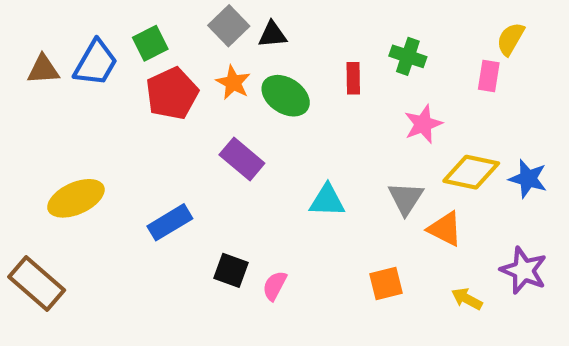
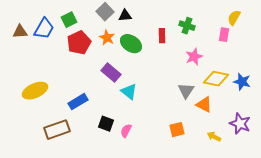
cyan triangle: (327, 201) -> (129, 92), moved, turned 36
brown rectangle: (37, 284) -> (57, 130), moved, turned -60

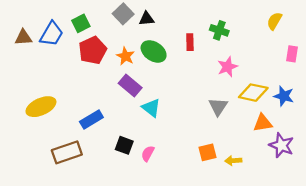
pink rectangle: (224, 35) -> (292, 54), moved
orange star: (107, 38) -> (125, 56), moved
orange triangle: (204, 105) -> (263, 123), moved, turned -36
yellow arrow: (214, 137) -> (233, 161), moved, turned -32

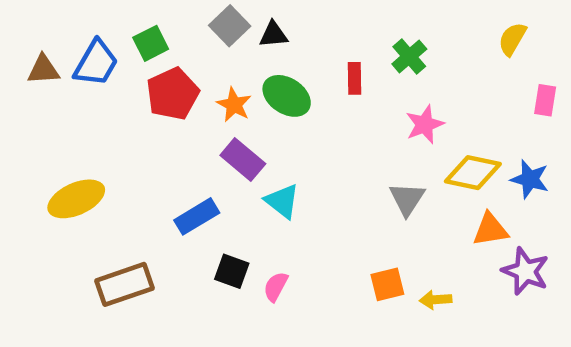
green cross: (219, 30) -> (409, 56), turned 30
blue rectangle: (91, 120) -> (197, 216), moved

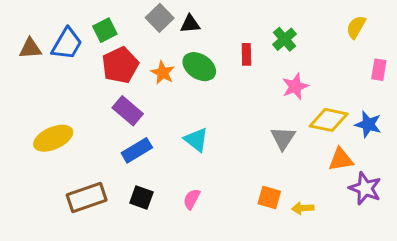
purple rectangle: (243, 159) -> (128, 111), moved
black square: (232, 271) -> (141, 198), moved
orange square: (387, 284) -> (269, 198), turned 30

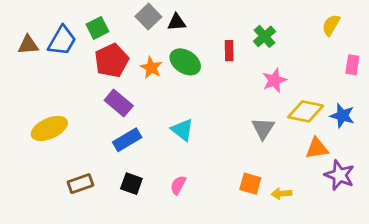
brown rectangle: (87, 198) -> (80, 184), size x0.7

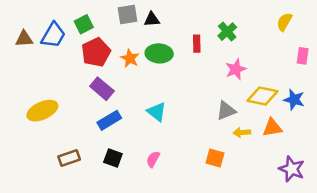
gray square: (148, 17) -> (127, 15), turned 35
green ellipse: (185, 62) -> (159, 53), turned -30
gray triangle: (263, 128) -> (226, 111), turned 35
purple star: (340, 175) -> (292, 169), moved
yellow arrow: (281, 194) -> (242, 132), moved

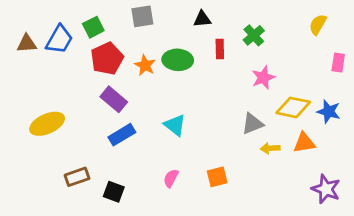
black triangle: (152, 19) -> (202, 19), moved
black square: (113, 158) -> (114, 192), moved
orange square: (215, 158) -> (217, 177), moved, turned -30

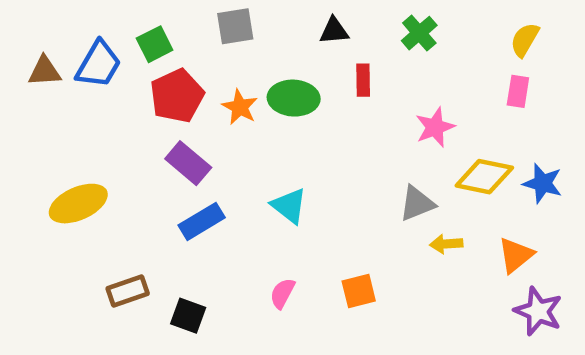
green cross: (254, 35) -> (419, 33), moved
pink rectangle: (338, 63) -> (518, 91), moved
orange triangle: (304, 143) -> (516, 255), moved, turned -30

